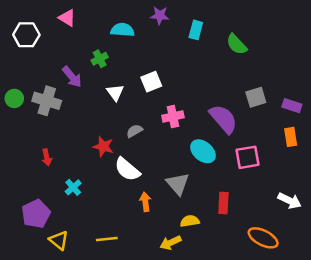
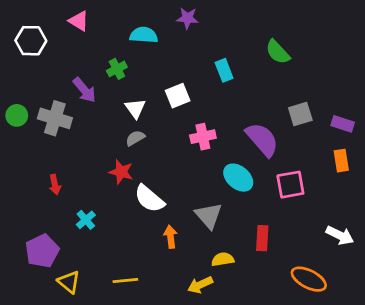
cyan rectangle: (196, 30) -> (224, 70), moved, turned -36
gray semicircle: (134, 131) -> (135, 138), moved

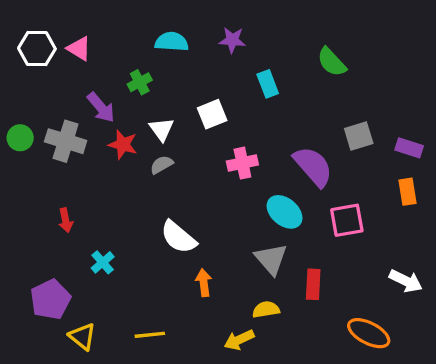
purple star: (187, 18) -> (232, 40), moved
pink triangle: (79, 21) -> (79, 49), moved
red star: (121, 172) -> (123, 145), moved
gray triangle: (209, 216) -> (271, 259), moved

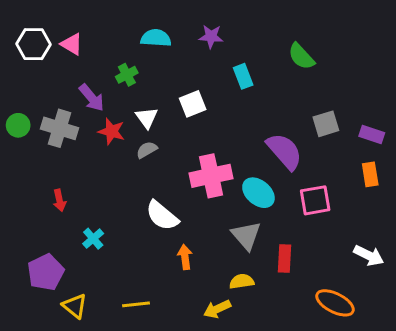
pink cross: (242, 163) -> (211, 176), moved, size x1.5

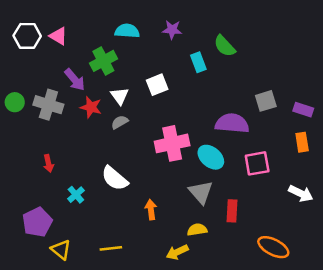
green semicircle: (301, 56) -> (225, 46), moved
green cross: (127, 75) -> (103, 61), size x1.5
purple semicircle: (284, 151) -> (232, 123), turned -44
white semicircle: (162, 216) -> (115, 178), moved
white arrow: (369, 255) -> (301, 193), moved

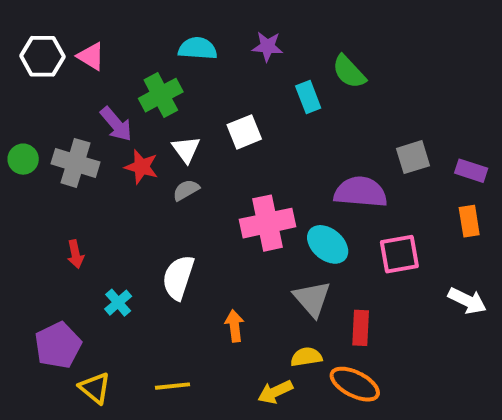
white semicircle: (115, 178) -> (178, 277), turned 68
orange ellipse: (273, 247) -> (355, 384), moved

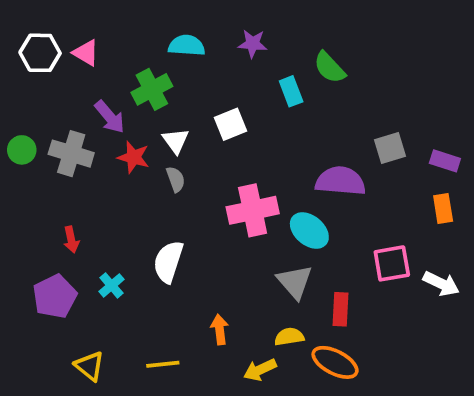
gray semicircle: (186, 190) -> (176, 179), turned 100
pink square: (399, 254) -> (392, 263), moved
orange arrow: (235, 326) -> (220, 329), moved
purple pentagon: (58, 345) -> (55, 296), moved

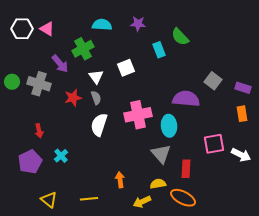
gray square: (390, 148) -> (213, 81), turned -36
red star: (133, 157) -> (73, 98), moved, turned -30
cyan ellipse: (309, 230) -> (169, 126), turned 45
white semicircle: (168, 262) -> (99, 125), moved

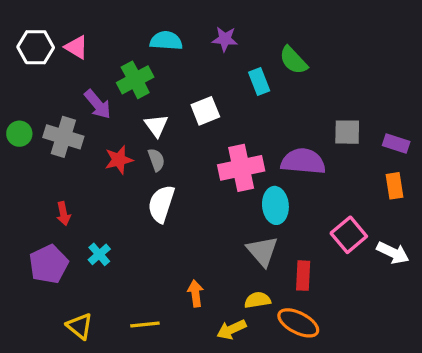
gray square: (213, 81) -> (347, 132), turned -36
pink cross: (138, 115) -> (241, 168), moved
pink square: (214, 144) -> (349, 235), turned -30

